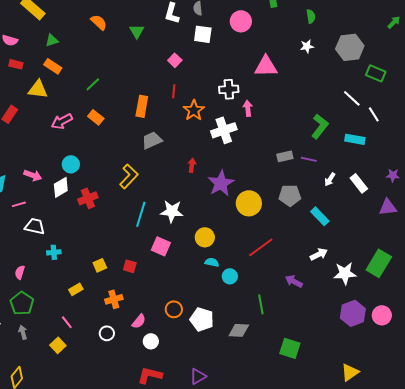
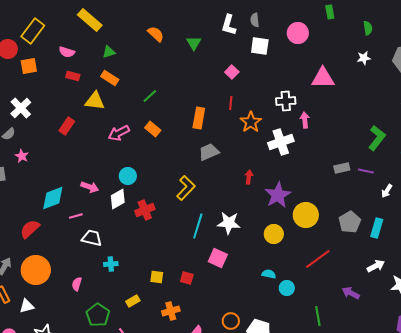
gray pentagon: (290, 195) -> (350, 222), moved, turned -30
cyan rectangle: (320, 216) -> (377, 228), turned 60
yellow circle: (205, 237) -> (274, 234), moved
yellow square: (100, 265) -> (157, 277), turned 32
green pentagon: (22, 303) -> (98, 315), moved

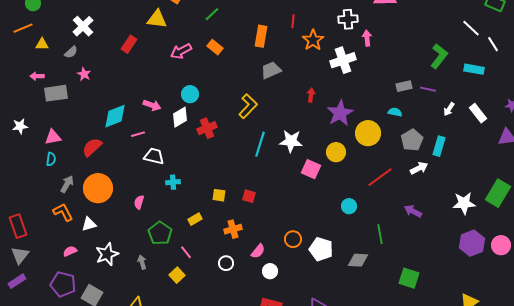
pink square: (218, 258) -> (311, 169), moved
white arrow: (376, 266) -> (419, 168), moved
cyan semicircle: (269, 274) -> (395, 112), moved

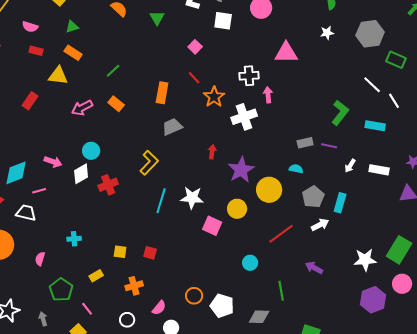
red line: (293, 21) -> (194, 78), turned -48
white rectangle: (478, 113) -> (379, 170), turned -42
white trapezoid: (154, 156) -> (26, 213), moved
pink circle: (501, 245) -> (402, 284), moved

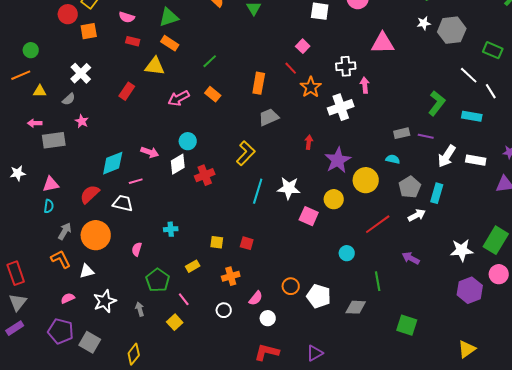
green triangle: (72, 27) -> (169, 17), size x1.5
gray hexagon: (370, 34) -> (452, 30), moved
pink square: (195, 47) -> (303, 46), moved
white arrow: (350, 166) -> (447, 156), size x1.6

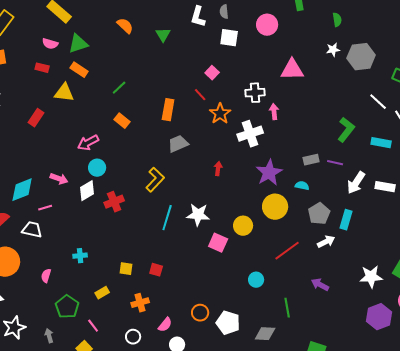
pink semicircle: (127, 17) -> (50, 44), moved
pink arrow: (179, 98) -> (88, 143), moved
purple star: (338, 160) -> (269, 173), moved

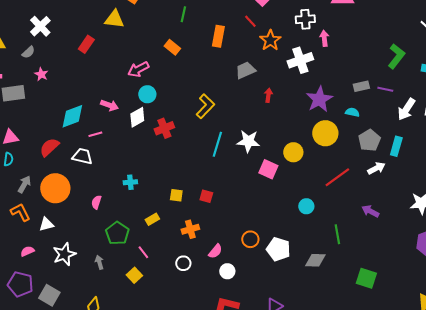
green line: (119, 88) -> (183, 14), moved, turned -35
gray trapezoid: (178, 144) -> (245, 70), moved

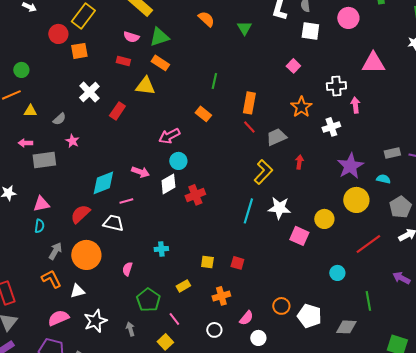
red line: (250, 21) -> (249, 127), moved
white cross: (40, 26) -> (89, 92), moved
white cross: (300, 60) -> (331, 127), size x0.7
yellow L-shape: (205, 106) -> (263, 172), moved
pink semicircle: (27, 251) -> (58, 318), size x1.5

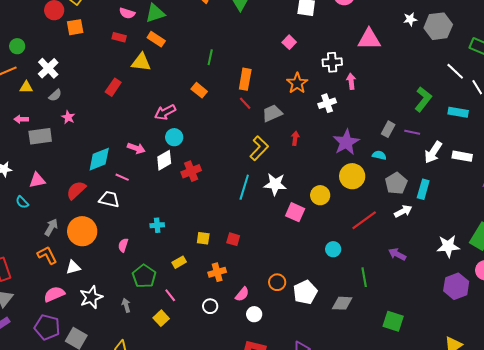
white cross: (89, 92) -> (48, 68), moved
gray rectangle: (392, 153) -> (388, 129), turned -49
pink line: (126, 201) -> (122, 177), turned 40
cyan semicircle: (39, 226) -> (22, 202), moved, turned 128
white pentagon: (309, 316) -> (305, 292), turned 30

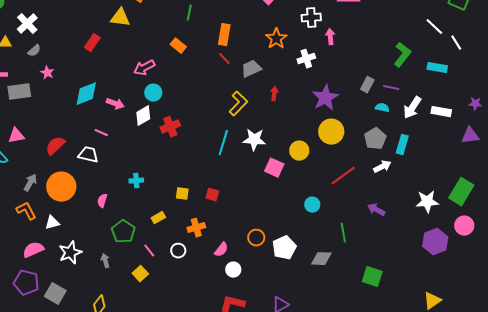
cyan semicircle: (379, 155) -> (382, 108), moved
cyan diamond: (99, 159) -> (86, 94), moved
white circle: (210, 306) -> (178, 251), moved

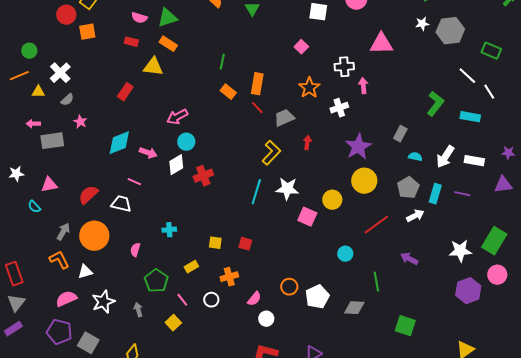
orange rectangle: (178, 46) -> (228, 92), moved
purple line: (391, 88) -> (462, 194), moved

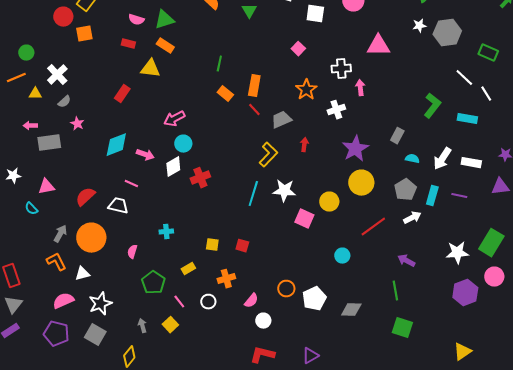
green line: (376, 282) -> (395, 291), moved
gray arrow: (138, 310) -> (142, 326), moved
gray square: (88, 343) -> (95, 335), moved

